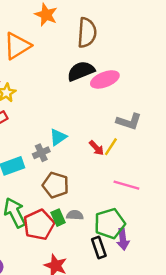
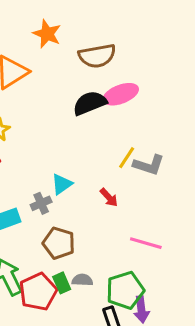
brown semicircle: (87, 33) -> (97, 56), turned 76
pink ellipse: (105, 79) -> (121, 94), moved
yellow line: (111, 147) -> (127, 158), moved

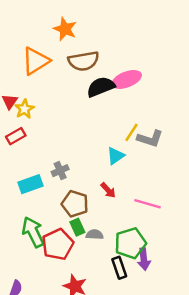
brown semicircle: (97, 56) -> (84, 61), moved
cyan triangle: (62, 184) -> (116, 156), moved
red arrow: (109, 197) -> (108, 190), moved
green rectangle: (62, 283) -> (77, 227), moved

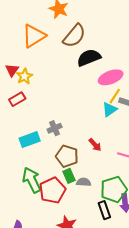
brown semicircle: (84, 61) -> (74, 36), turned -40
pink ellipse: (127, 79) -> (111, 77), moved
cyan triangle: (116, 156) -> (110, 110), moved

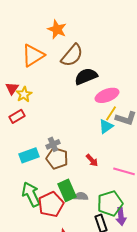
brown pentagon: (67, 156) -> (57, 158), moved
green rectangle: (69, 176) -> (67, 190), size x1.5

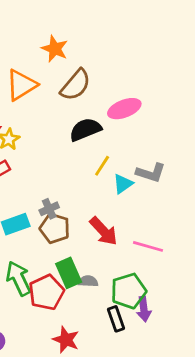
black semicircle: (86, 76) -> (85, 129), moved
pink ellipse: (107, 95) -> (124, 109), moved
yellow line: (111, 113) -> (102, 166), moved
red arrow: (92, 160) -> (103, 231), size x1.6

